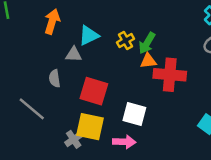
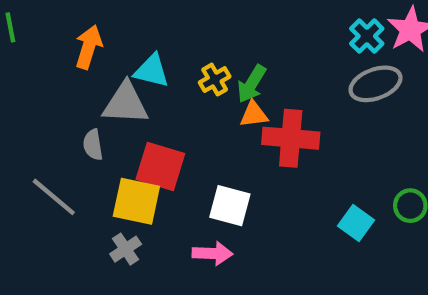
cyan triangle: (89, 35) -> (152, 71), turned 40
gray triangle: (74, 54) -> (126, 103), size x1.6
yellow square: (90, 127) -> (136, 201), moved

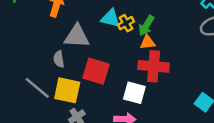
cyan triangle: (152, 71) -> (110, 18), moved
red cross: (291, 138) -> (154, 66), moved
yellow square: (136, 201) -> (67, 90), moved

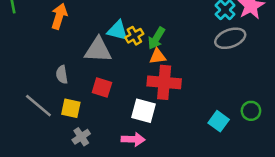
gray triangle: (77, 36) -> (98, 50), moved
red square: (96, 71) -> (102, 88), size x0.7
yellow square: (67, 90) -> (71, 108), size x0.7

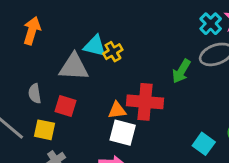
green arrow: (156, 38) -> (181, 71), moved
orange triangle: (158, 56) -> (117, 110), moved
red square: (102, 88) -> (65, 106), moved

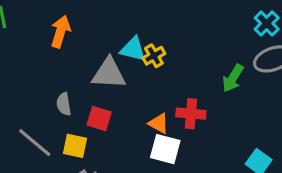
red cross: (145, 102) -> (191, 114), size x0.7
orange triangle: (117, 110) -> (159, 123), turned 36

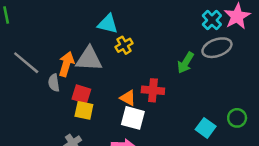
orange arrow: (61, 32) -> (66, 64), moved
cyan triangle: (133, 49) -> (108, 24), moved
gray line: (35, 143) -> (26, 63), moved
yellow square: (75, 146) -> (84, 110), moved

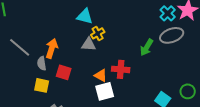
gray triangle: (89, 59) -> (89, 44), moved, size x0.7
yellow square: (84, 110) -> (42, 85), moved
white square: (133, 118) -> (105, 91), turned -30

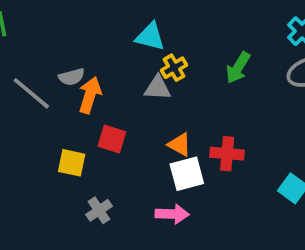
green arrow: (147, 47) -> (238, 68), moved
gray semicircle: (42, 63) -> (72, 77), moved, turned -96
red cross: (121, 69) -> (227, 154), moved

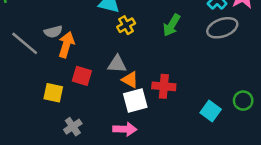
gray triangle: (158, 88) -> (117, 64), moved

